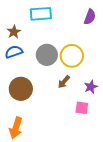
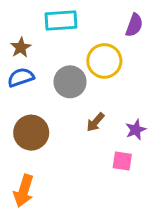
yellow circle: (72, 56) -> (104, 61), moved

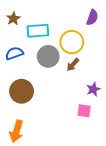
cyan rectangle: (61, 21) -> (38, 31), moved
brown star: (21, 47) -> (13, 18), moved
brown arrow: (95, 122) -> (73, 65), moved

